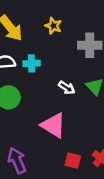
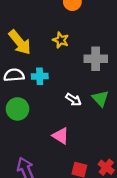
pink triangle: (53, 125) -> (61, 136), size x0.7

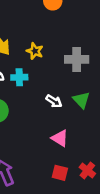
yellow star: (61, 40) -> (35, 51), moved
pink triangle: (61, 136) -> (60, 138), moved

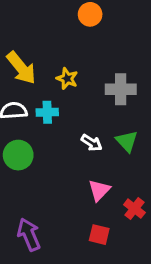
pink triangle: (60, 138) -> (99, 190), turned 42
red cross: (87, 170) -> (134, 209), moved

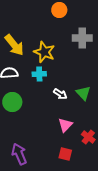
yellow star: (67, 79) -> (44, 52), size x1.5
gray cross: (121, 89) -> (82, 38), moved
cyan cross: (47, 112) -> (39, 74), moved

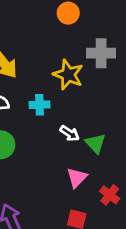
yellow star: (44, 52) -> (68, 75), moved
green triangle: (83, 93) -> (95, 143), moved

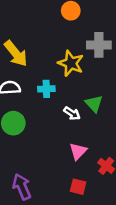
green triangle: (95, 143) -> (94, 104), moved

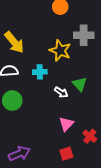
purple arrow: (22, 187) -> (19, 154), turned 90
red square: (78, 187) -> (66, 154), turned -32

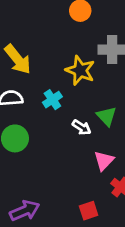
cyan cross: (40, 72) -> (52, 100), turned -32
pink triangle: (66, 124) -> (104, 161), moved

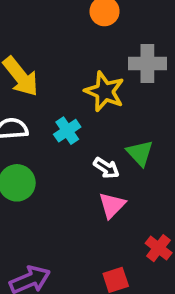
pink triangle: (104, 161) -> (112, 205), moved

